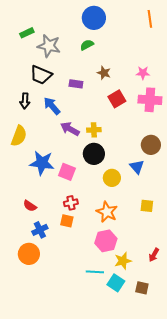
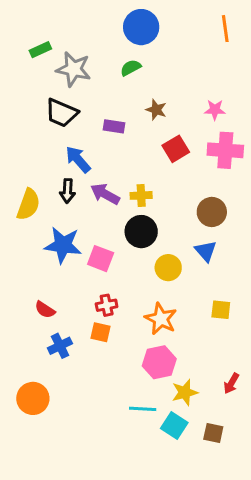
black arrow: (25, 101) -> (67, 191), moved
brown circle: (151, 145) -> (212, 212), moved
orange circle: (29, 254) -> (33, 398), moved

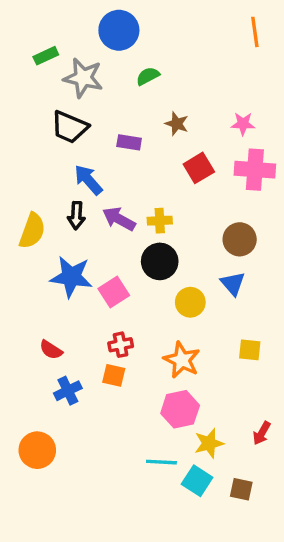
blue circle: (141, 27) -> (119, 30), moved
pink square: (101, 259) -> (114, 292), turned 36

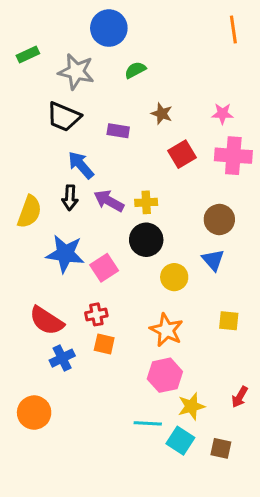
green rectangle: (46, 56) -> (28, 54), moved
red cross: (121, 345) -> (96, 314), moved
red semicircle: (51, 350) -> (47, 321), size x1.6

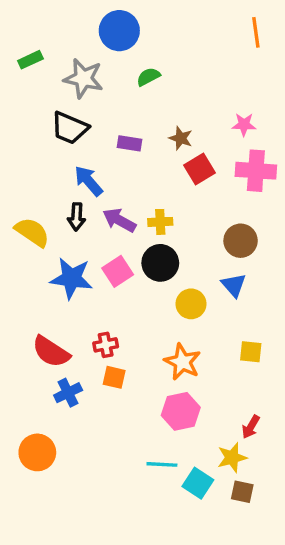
brown star: (162, 114) -> (181, 138), moved
yellow semicircle: (29, 212) -> (32, 232), turned -76
pink square: (104, 268) -> (118, 271), moved
red arrow: (240, 397) -> (251, 427), moved
yellow star: (191, 406) -> (232, 458), moved

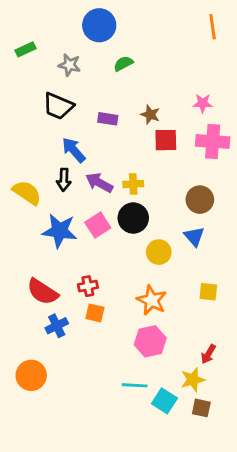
gray star: (83, 78) -> (69, 65), size x0.7
red square: (200, 169) -> (166, 140), turned 30

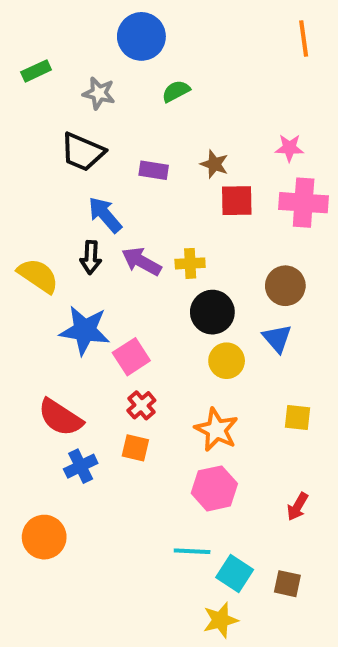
black circle: (133, 218) -> (212, 312), moved
pink square: (98, 225) -> (131, 357), moved
red cross: (88, 286) -> (141, 405), moved, turned -30
yellow star: (193, 380) -> (220, 620), moved

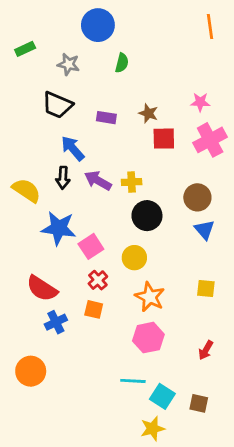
green semicircle: (176, 91) -> (122, 63), turned 132
pink cross: (304, 203) -> (210, 140), turned -32
blue triangle: (277, 338) -> (204, 230), moved
yellow circle: (227, 361) -> (134, 258), moved

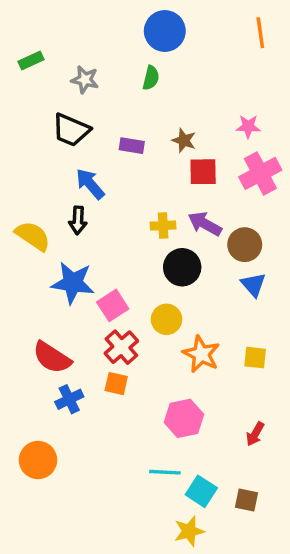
blue circle: (98, 25) -> (165, 31), moved
purple arrow: (98, 181) -> (205, 224), moved
red cross: (98, 280) -> (121, 347), size x1.4
orange star: (150, 297) -> (201, 354), moved

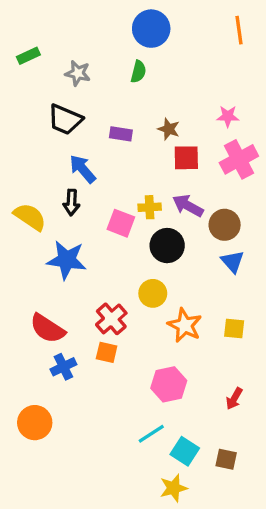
pink square: (113, 305) -> (121, 223), moved, turned -36
cyan line: (165, 472) -> (151, 434), turned -36

